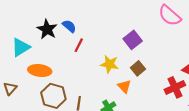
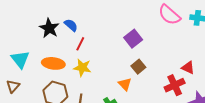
cyan triangle: (21, 47) -> (20, 59), moved, turned -36
yellow star: (109, 64) -> (82, 68), moved
orange ellipse: (40, 71) -> (53, 63), moved

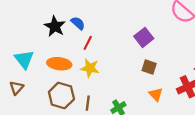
brown square: (138, 67) -> (149, 67), turned -32
orange triangle: (125, 84) -> (156, 94), moved

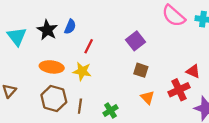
blue semicircle: (78, 23) -> (70, 27), turned 72
red line: (88, 43) -> (89, 46), moved
cyan triangle: (24, 59) -> (17, 36), moved

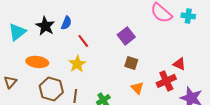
cyan triangle: (17, 36) -> (17, 32), turned 30
red line: (89, 46) -> (83, 41), turned -64
orange ellipse: (52, 67) -> (37, 62), moved
yellow star: (82, 71) -> (77, 64), turned 30

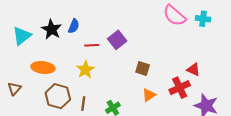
purple square: (126, 36) -> (117, 40), moved
red line: (83, 41) -> (92, 45), turned -56
orange triangle: (137, 88) -> (149, 95), turned 40

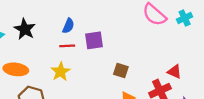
cyan cross: (203, 19) -> (185, 18), turned -32
blue semicircle: (74, 26) -> (68, 26), moved
purple square: (117, 40) -> (94, 40), turned 30

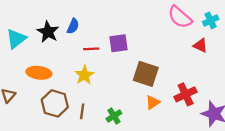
blue semicircle: (68, 26) -> (73, 26), moved
brown square: (121, 71) -> (146, 74), size x1.6
red triangle: (174, 72) -> (200, 45), moved

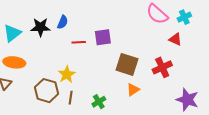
black star: (48, 32) -> (40, 27), turned -30
orange ellipse: (39, 73) -> (14, 62), moved
yellow star: (84, 75) -> (67, 74), moved
red cross: (186, 94) -> (162, 67), moved

